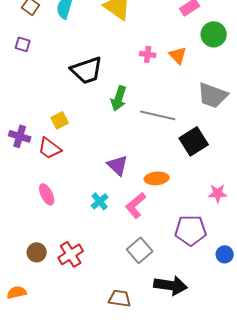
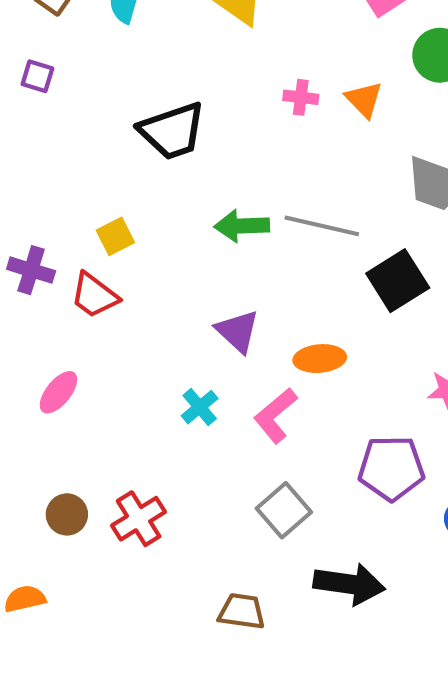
green arrow: (119, 98) -> (242, 226), moved, turned 70
pink ellipse: (47, 194) -> (58, 392), moved, turned 65

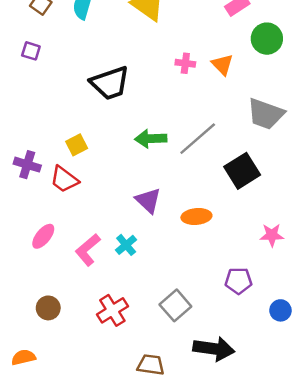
gray line: (322, 226) -> (198, 139), turned -54
pink L-shape: (275, 415) -> (88, 250), moved
purple pentagon: (391, 468) -> (238, 281), size x0.7
red cross: (139, 519) -> (112, 310), moved

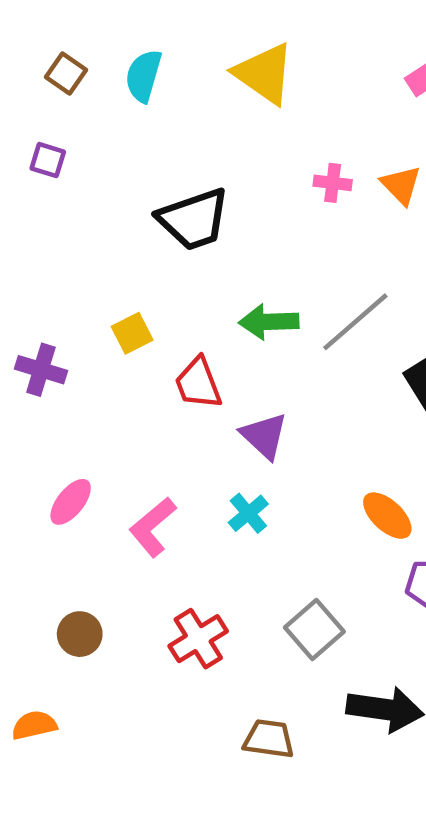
red trapezoid: (64, 179) -> (198, 383), moved, turned 32
orange ellipse: (196, 216) -> (387, 516), moved, turned 48
cyan cross: (126, 245) -> (248, 513), moved

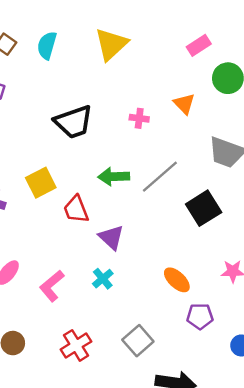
yellow triangle: (264, 74) -> (111, 44), turned 42
pink cross: (333, 183) -> (139, 118), moved
yellow square: (132, 333) -> (41, 183), size x1.4

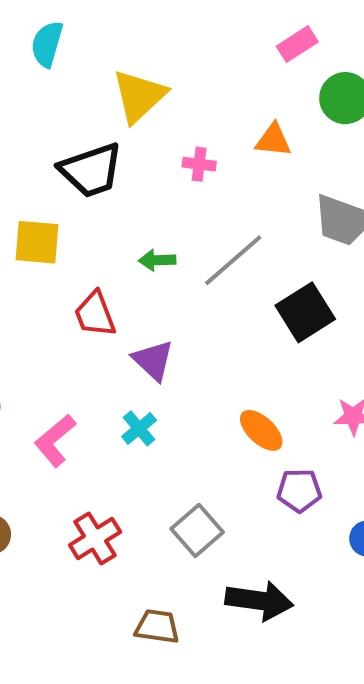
yellow triangle: (111, 44) -> (139, 96), moved
orange triangle: (184, 104) -> (273, 140), turned -40
green arrow: (114, 177) -> (157, 260), size x0.7
yellow square: (41, 183) -> (37, 242), moved, turned 32

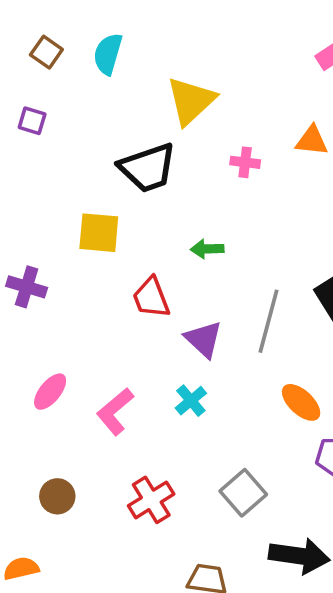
gray line: (233, 260) -> (269, 321), moved, turned -34

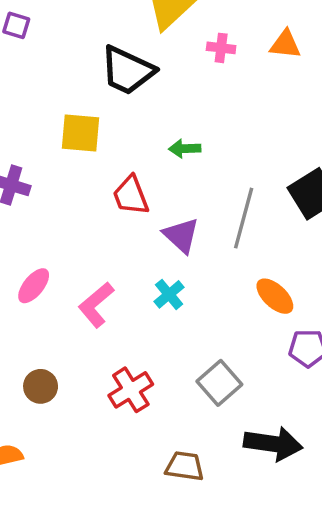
pink cross: (245, 162) -> (221, 48), moved
black trapezoid: (148, 168) -> (127, 70), turned 44

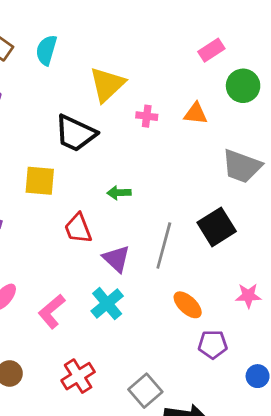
cyan cross: (169, 294) -> (107, 304), size x1.4
gray square: (219, 383) -> (145, 391), moved

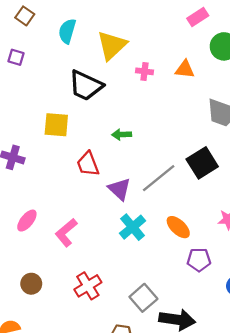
cyan semicircle: (46, 50) -> (67, 31), moved
gray line: (164, 245) -> (159, 178), turned 36
cyan cross: (107, 304) -> (133, 227), moved

